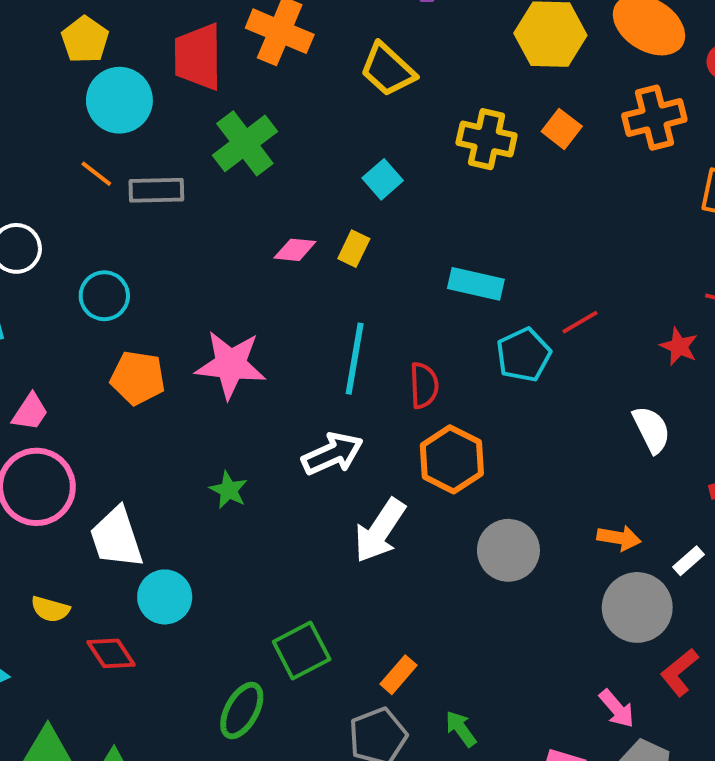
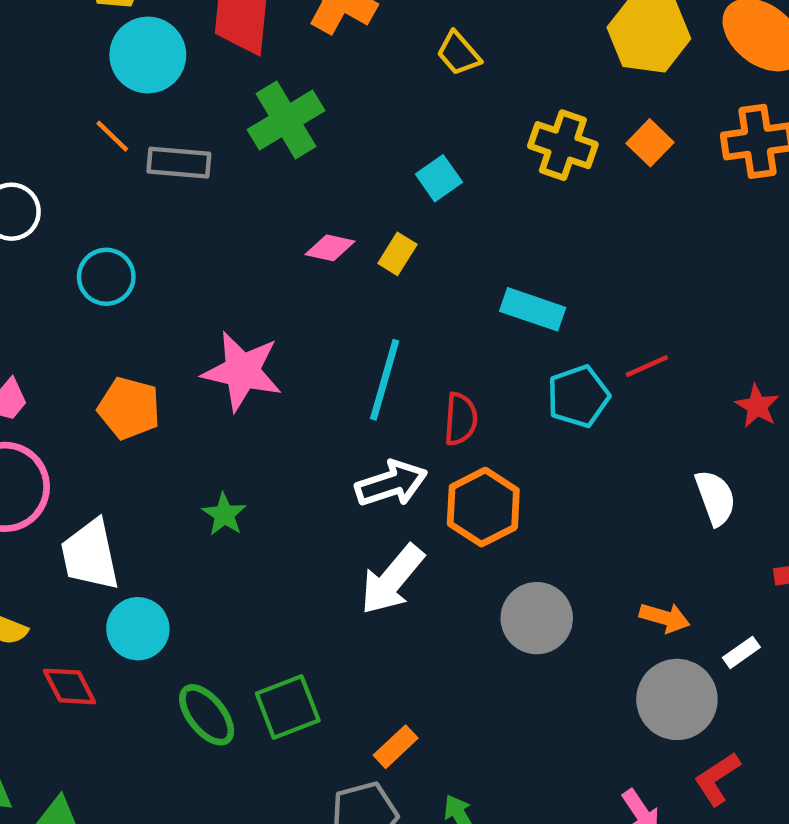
yellow trapezoid: (388, 70) -> (459, 53), size x0.7
orange pentagon: (138, 378) -> (129, 408), moved
white arrow: (332, 454) -> (391, 483), moved
green ellipse: (242, 711) -> (207, 715), moved, turned -74

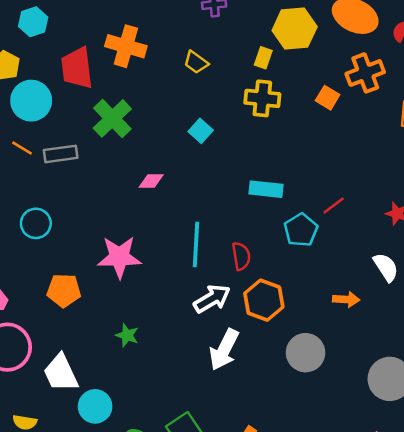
orange square: (650, 143) -> (328, 98), moved
yellow rectangle: (397, 254) -> (263, 58), moved
orange arrow: (665, 618) -> (346, 299), moved

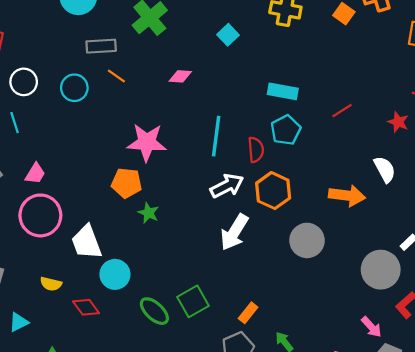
orange line: (22, 148) -> (116, 76), moved
cyan circle: (36, 223) -> (74, 88), moved
cyan pentagon: (301, 230) -> (286, 130), moved
orange pentagon: (64, 290) -> (127, 183), moved
orange arrow: (346, 299) -> (347, 196), size x1.5

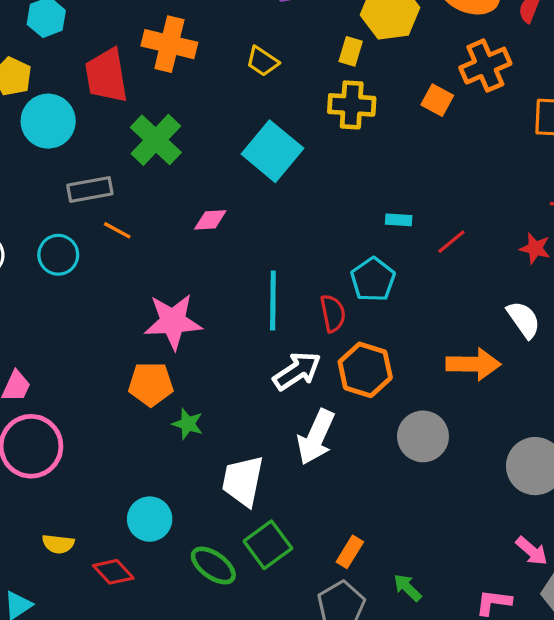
cyan square: (228, 35) -> (272, 151), size x1.8
cyan rectangle: (283, 91) -> (399, 220), moved, size x0.6
white trapezoid: (86, 242) -> (243, 481), moved, turned 39

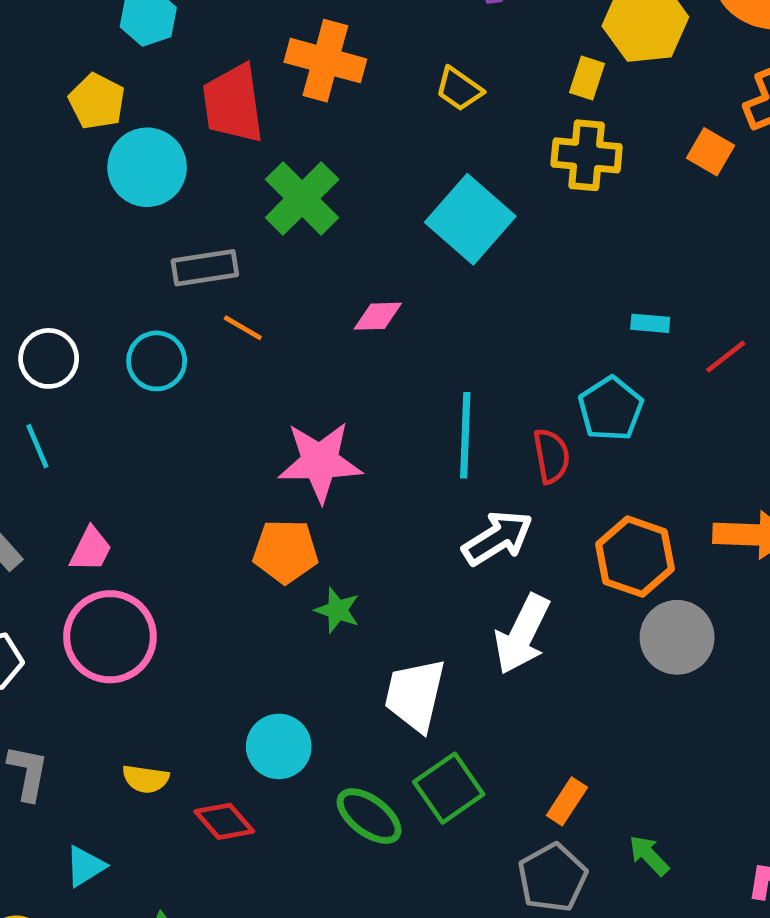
orange hexagon: (365, 370) -> (635, 557), moved

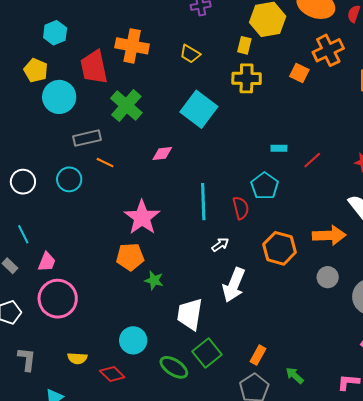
cyan line: (37, 446) -> (23, 234), moved
pink star: (320, 462) -> (142, 217), turned -30
white arrow: (498, 538) -> (220, 245), size x0.6
gray circle: (677, 637) -> (328, 277), moved, size x0.7

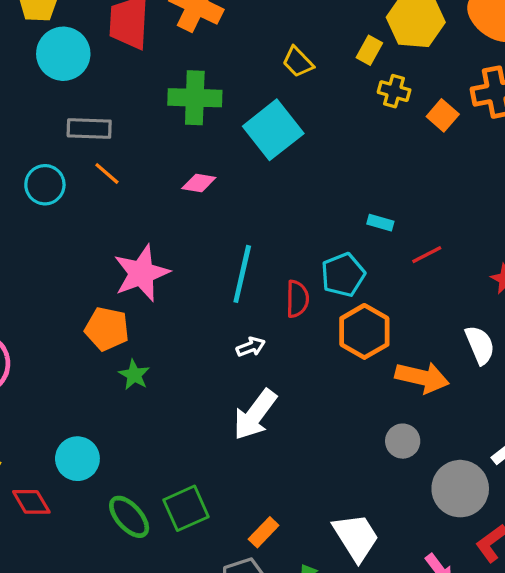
yellow trapezoid: (190, 54) -> (298, 62), moved
yellow cross: (247, 78) -> (394, 91), moved, size x0.7
green cross: (126, 106) -> (195, 98), moved, turned 36
orange hexagon: (280, 248) -> (364, 331), moved
white trapezoid: (190, 314) -> (356, 537), moved, turned 124

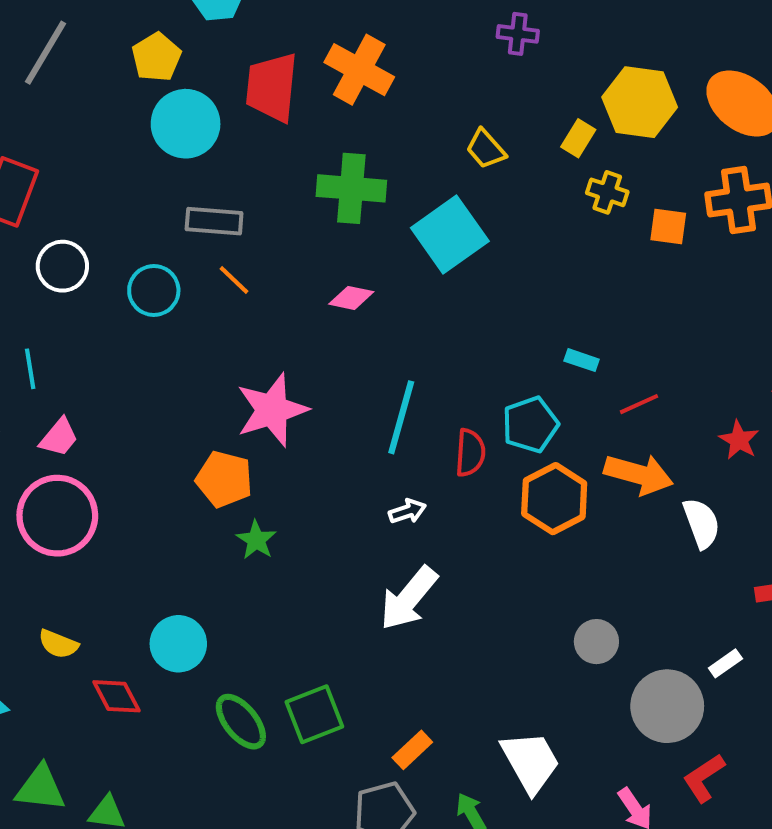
orange square: (443, 115) -> (668, 227), turned -36
orange arrow: (422, 377) -> (639, 474), moved

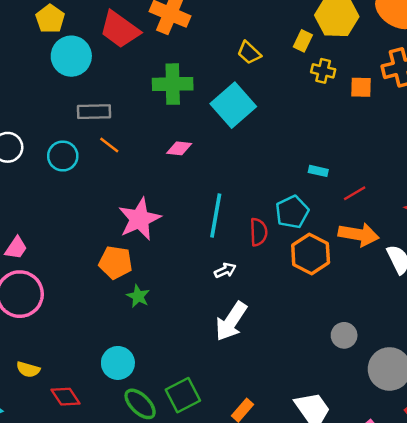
red trapezoid: (272, 87) -> (120, 29), turned -54
cyan circle: (178, 644) -> (118, 363), moved

